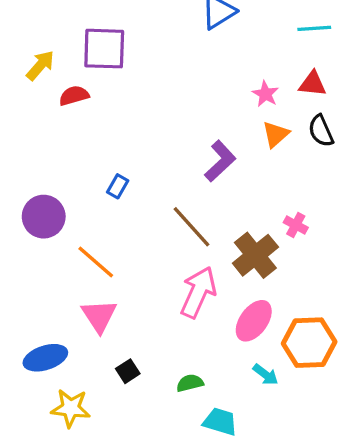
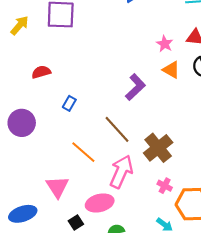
red semicircle: (74, 96) -> (41, 72), moved
orange triangle: (276, 134) -> (171, 70), turned -48
pink cross: (296, 225) -> (165, 186), moved
orange line: (96, 262) -> (83, 152), moved
pink ellipse: (254, 321) -> (100, 203), moved, turned 40

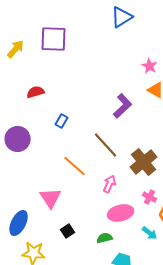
pink arrow: (121, 172) -> (110, 184), size x0.6
pink ellipse: (100, 203) -> (121, 213), moved
blue ellipse: (23, 214) -> (19, 223), turned -45

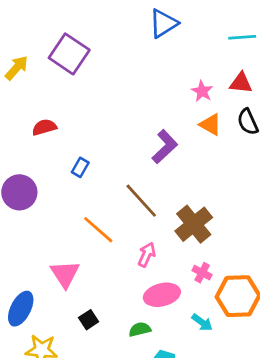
purple square: (54, 39) -> (69, 54), turned 32

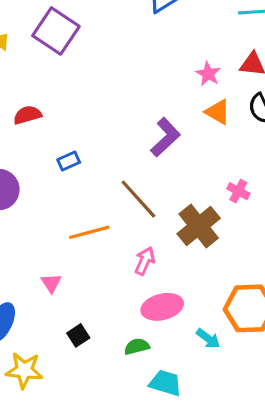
blue rectangle: (80, 167) -> (69, 161), turned 36
orange line: (98, 230) -> (89, 232), turned -56
pink cross: (202, 273) -> (238, 191), moved
pink triangle: (65, 274) -> (51, 283), size x0.6

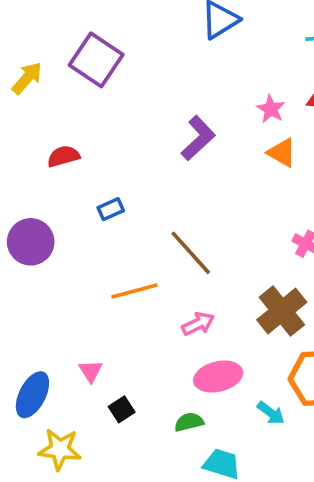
purple L-shape: (165, 137) -> (198, 138), moved
brown cross: (199, 226) -> (282, 311), moved
pink arrow: (145, 261) -> (198, 324), turned 40
pink triangle: (51, 283) -> (91, 371), moved

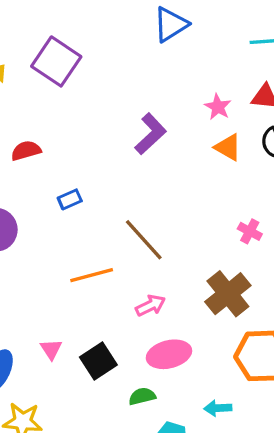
black square: (122, 409) -> (98, 361), moved, size x1.5
cyan arrow: (271, 413) -> (218, 408), moved, turned 140

